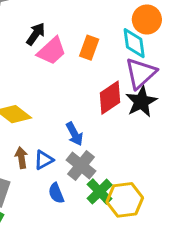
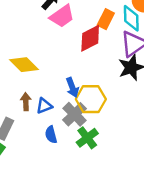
orange rectangle: (89, 48) -> (106, 19), moved
red diamond: (110, 98) -> (90, 38), moved
yellow hexagon: (125, 200) -> (91, 99), moved

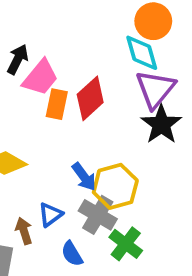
orange rectangle: (106, 19) -> (57, 104), moved
brown arrow: (26, 102) -> (24, 231), moved

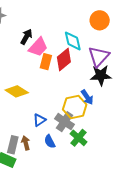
cyan diamond: (142, 53) -> (73, 41), moved
black star: (161, 124) -> (101, 75), turned 30
blue arrow: (84, 177) -> (87, 97), moved
brown arrow: (24, 231) -> (26, 143), moved

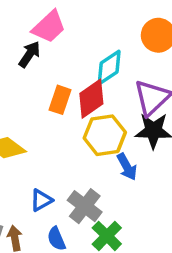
cyan diamond: (73, 41) -> (109, 68), turned 65
pink trapezoid: (38, 47) -> (49, 27), moved
yellow hexagon: (75, 107) -> (105, 135), moved

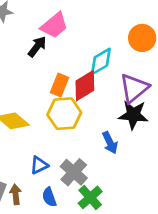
yellow hexagon: (105, 135) -> (64, 114), moved

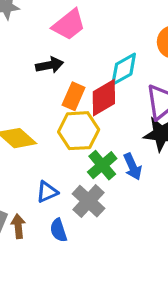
black arrow: (37, 47) -> (50, 65), moved, turned 40
green cross: (90, 197) -> (102, 165), moved

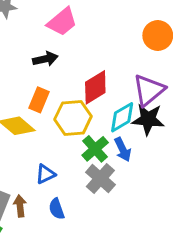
cyan diamond: (124, 69) -> (122, 117), moved
orange rectangle: (74, 96) -> (39, 100), moved
gray cross: (88, 201) -> (100, 178), moved

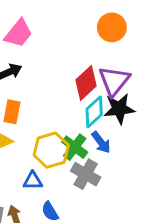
red diamond: (95, 87) -> (86, 83), moved
yellow hexagon: (73, 118) -> (51, 150), moved
blue triangle: (45, 174) -> (33, 181), turned 36

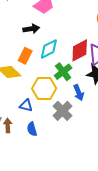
cyan diamond: (94, 112) -> (49, 49), moved
green cross: (75, 147) -> (63, 72), moved

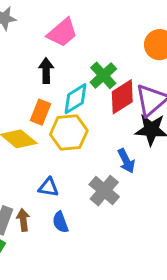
black arrow: (31, 29) -> (46, 71), turned -77
green cross: (63, 72) -> (103, 75), moved
yellow hexagon: (44, 89) -> (69, 132), moved

